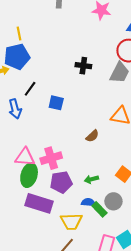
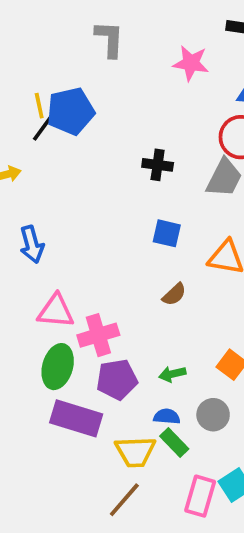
blue pentagon: (17, 57) -> (71, 111), moved
black line: (30, 89) -> (43, 128), moved
blue square: (56, 103) -> (167, 233), moved
pink triangle: (25, 157) -> (56, 311), moved
green rectangle: (99, 209) -> (174, 442), moved

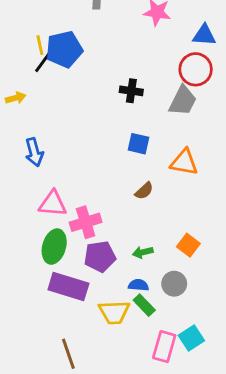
brown line: (124, 500) -> (68, 354), moved, turned -60

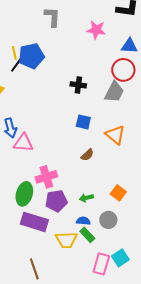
orange triangle: (184, 162) -> (115, 135), turned 30
pink triangle: (53, 204) -> (23, 143), moved

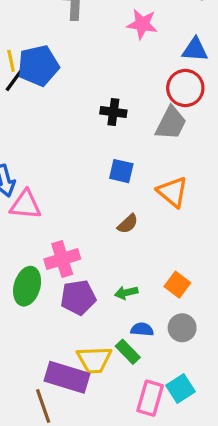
gray circle: (108, 220) -> (182, 328), moved
blue semicircle: (83, 221) -> (142, 329), moved
purple rectangle: (34, 222) -> (67, 377), moved

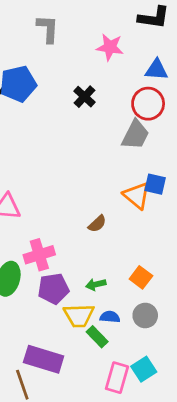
black cross: (113, 112) -> (84, 97), moved, turned 35
blue square: (121, 171) -> (155, 184), moved
yellow trapezoid: (94, 360) -> (79, 315), moved

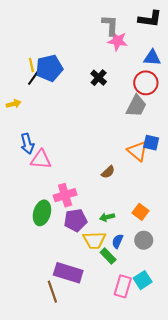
gray L-shape: (48, 29) -> (110, 25), moved
blue semicircle: (110, 317) -> (117, 241), turned -72

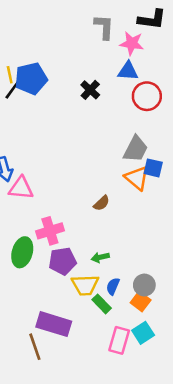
pink star: (117, 41) -> (132, 43), moved
blue triangle: (152, 58) -> (128, 71), moved
gray trapezoid: (136, 106) -> (136, 149), moved
orange square: (141, 212) -> (141, 301), moved

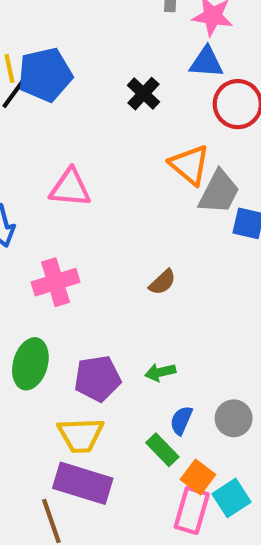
orange triangle: (137, 178) -> (190, 165), moved
pink triangle: (21, 188) -> (70, 188), moved
pink cross: (50, 231) -> (56, 282), moved
yellow trapezoid: (85, 285) -> (81, 435), moved
orange square: (141, 301) -> (198, 477), moved

